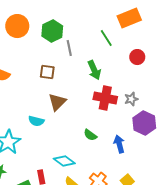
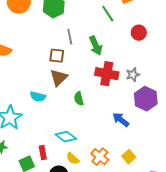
gray line: (69, 48) -> (70, 37), moved
brown square: (47, 72) -> (57, 56), moved
green semicircle: (90, 135) -> (79, 99), moved, turned 40
blue arrow: (119, 144) -> (121, 120), turned -36

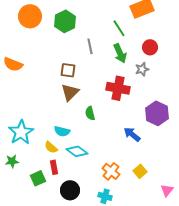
gray line: (70, 37) -> (90, 46), moved
green arrow: (96, 46) -> (120, 53), moved
gray star: (133, 75) -> (142, 69), moved
cyan semicircle: (38, 97) -> (62, 131), moved
yellow semicircle: (73, 159) -> (51, 147), moved

